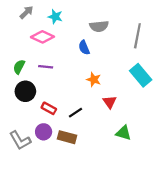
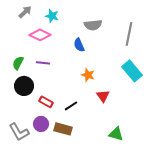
green triangle: (124, 133) -> (116, 134), moved

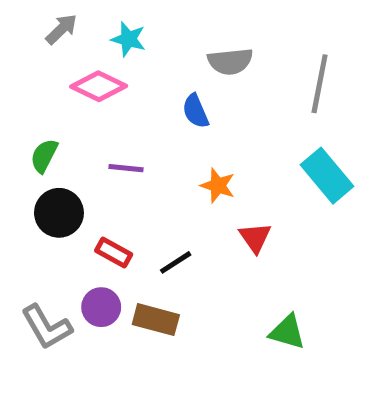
purple line: (43, 63) -> (126, 168), moved

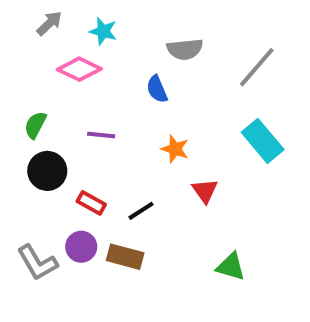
gray line: (320, 84) -> (257, 67), turned 30

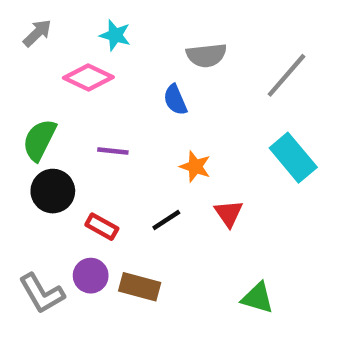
gray arrow: (49, 23) -> (37, 33), moved
green semicircle: (35, 125) -> (39, 140), size x1.4
black line: (141, 211) -> (166, 220), moved

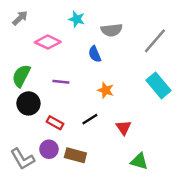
cyan star: (115, 35) -> (77, 19), moved
red triangle: (229, 213) -> (124, 128), moved

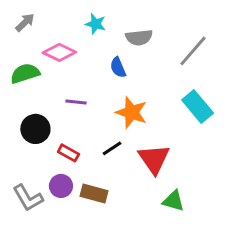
green semicircle: (21, 76) -> (25, 73), moved, turned 45
orange star: (106, 90) -> (132, 112), size x1.5
red triangle: (124, 128) -> (154, 159), size x1.6

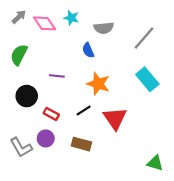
pink diamond: (59, 52) -> (45, 23), moved, turned 30
green semicircle: (25, 73) -> (19, 55), turned -45
brown rectangle: (94, 193) -> (81, 144), moved
green triangle: (174, 201) -> (155, 163), moved

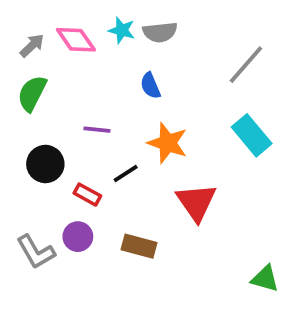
gray arrow: (19, 17) -> (32, 46), moved
gray semicircle: (104, 28) -> (160, 32), moved
black line: (84, 111) -> (126, 174), moved

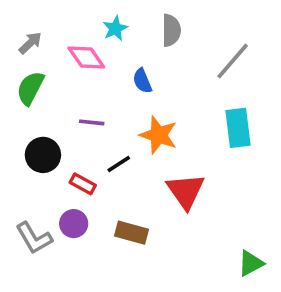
cyan star: (122, 30) -> (115, 29), turned 30
gray semicircle: (160, 32) -> (171, 30), moved, turned -84
pink diamond: (76, 40) -> (86, 57), moved
cyan rectangle: (252, 135) -> (238, 128), turned 33
green triangle: (265, 279) -> (251, 263), turned -44

